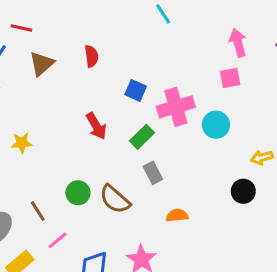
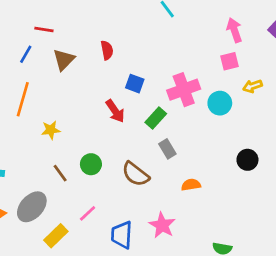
blue square: (136, 90) -> (135, 84), moved
yellow arrow: (262, 158) -> (252, 86), moved
green circle: (78, 193) -> (91, 164), moved
brown line: (38, 211) -> (60, 173), moved

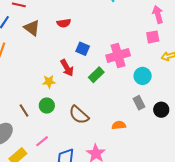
red semicircle: (107, 50) -> (64, 23), turned 88
brown triangle: (64, 60) -> (32, 28), turned -42
cyan circle: (220, 103) -> (143, 76), moved
yellow star: (51, 130) -> (49, 82), moved
gray rectangle: (167, 149) -> (139, 103), moved

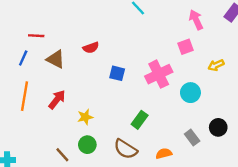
pink square: (153, 37) -> (185, 47), moved
red arrow: (67, 68) -> (57, 100), moved, turned -102
green rectangle: (96, 75) -> (140, 120), moved
gray rectangle: (139, 103) -> (192, 138), moved
orange semicircle: (119, 125) -> (164, 154), moved

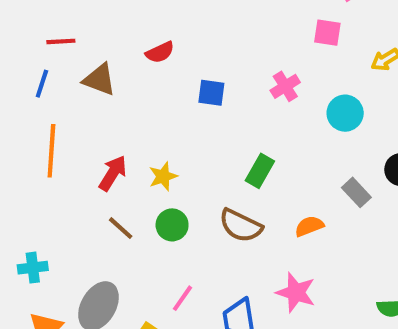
pink square: (185, 47) -> (327, 33), turned 35
pink cross: (159, 74) -> (285, 86), size x0.6
red arrow: (57, 100) -> (113, 173), moved
brown line: (62, 155) -> (121, 228), moved

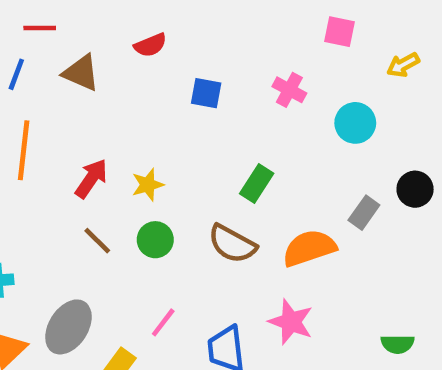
pink cross: (285, 86) -> (289, 90), turned -32
gray rectangle: (356, 192) -> (364, 213), turned 76
orange semicircle: (309, 226) -> (309, 248), size x1.6

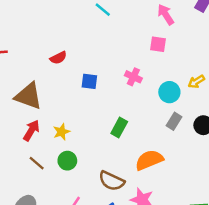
yellow arrow: (403, 65) -> (196, 82), moved
brown triangle: (81, 73) -> (28, 96), moved, size x1.4
gray rectangle: (364, 213) -> (174, 121), moved
brown semicircle: (232, 244) -> (112, 181), moved

